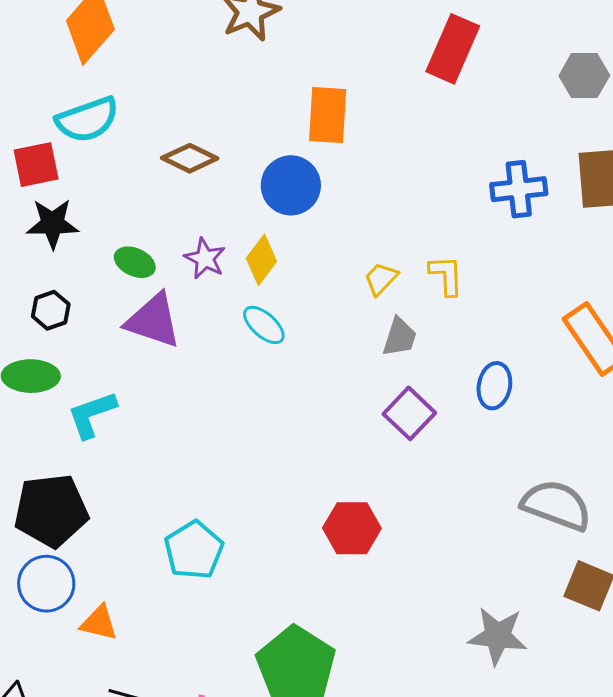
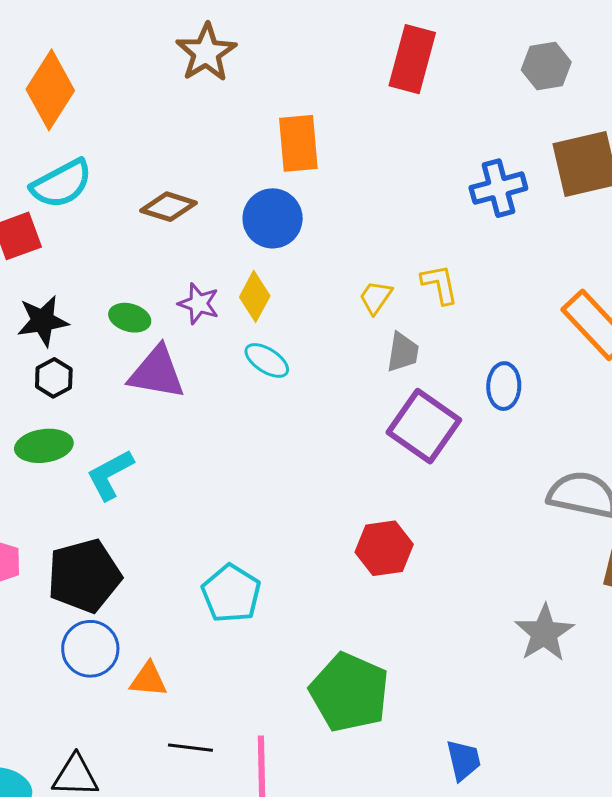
black star: (53, 224) -> (43, 321), moved
purple square: (409, 413) -> (424, 426), size x1.4
gray star: (497, 636) -> (544, 633), turned -30

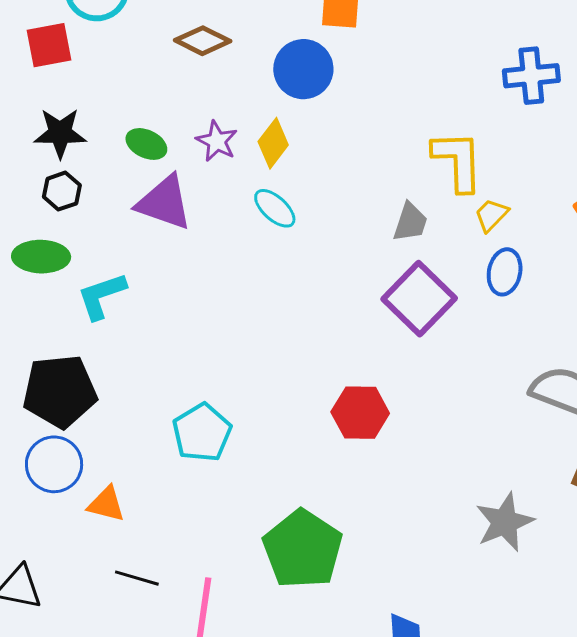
yellow L-shape: (440, 284) -> (458, 161), size x1.5
yellow trapezoid: (376, 297) -> (491, 215), moved

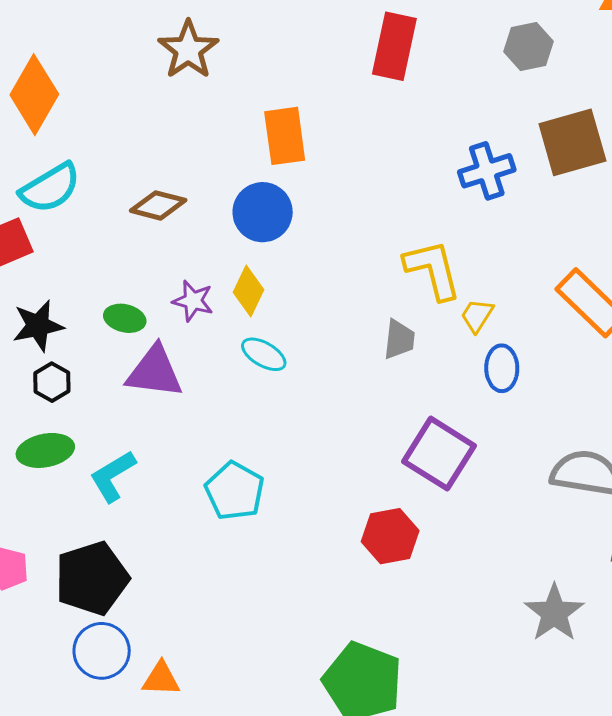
purple square: (419, 299) -> (439, 454), moved
cyan pentagon: (202, 433) -> (235, 491), moved

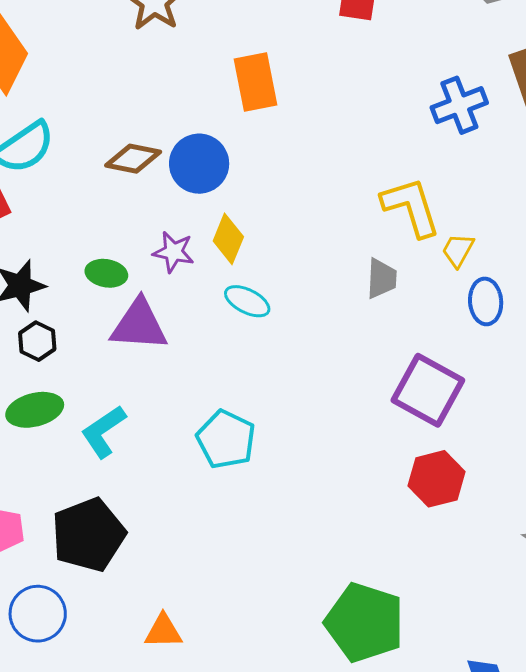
blue circle: (263, 212) -> (199, 164), moved
red hexagon: (390, 536) -> (436, 479), moved
blue circle: (102, 651) -> (38, 614), moved

